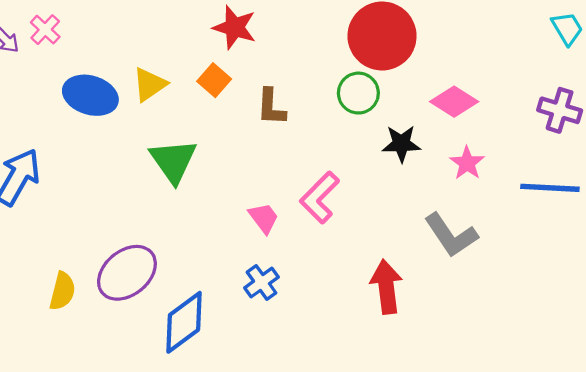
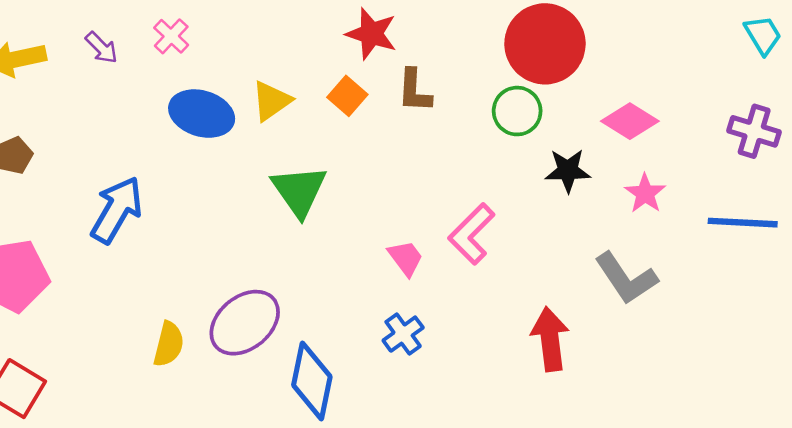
pink cross: (45, 30) -> (171, 36), moved
brown L-shape: (271, 107) -> (414, 91), moved
blue diamond: (184, 322) -> (312, 381), turned -42

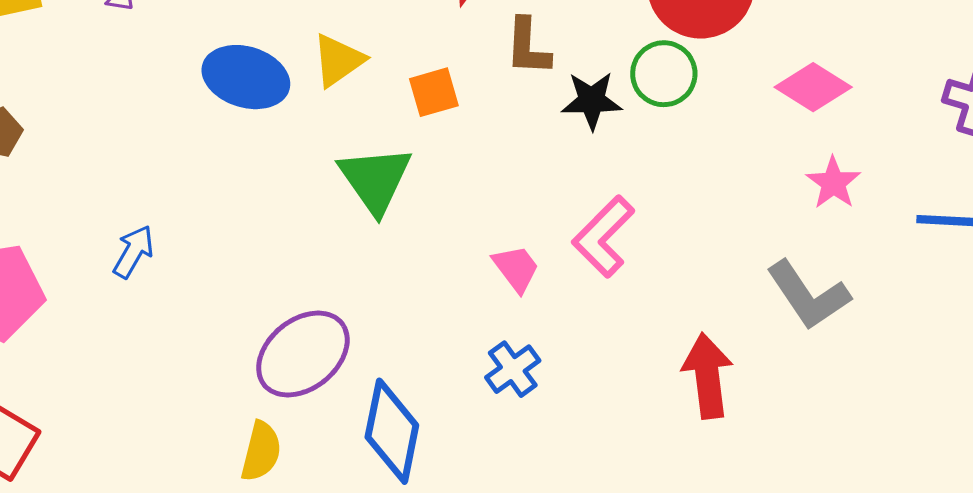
orange square: (347, 96) -> (434, 92), moved, turned 33
black star: (568, 171) -> (592, 101), moved
blue arrow: (117, 210) -> (133, 252), moved, size x0.6
yellow semicircle: (169, 344) -> (261, 451), moved

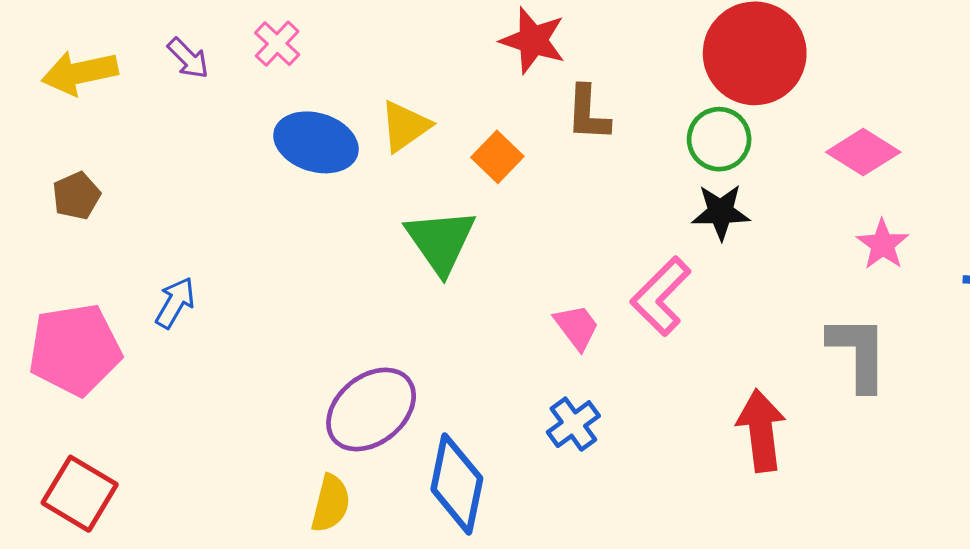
orange square: (434, 92) -> (497, 157), turned -30
black star: (592, 101) -> (721, 212), moved
blue arrow: (133, 252) -> (175, 303), moved
gray L-shape: (808, 295) -> (858, 353), turned -146

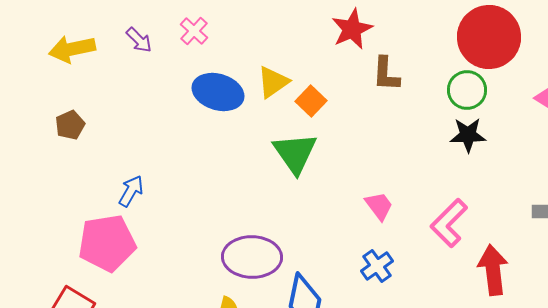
red star: (533, 40) -> (352, 29), turned 30
orange square: (497, 157) -> (311, 101), moved
pink L-shape: (661, 296) -> (449, 223), moved
pink pentagon: (75, 350) -> (107, 243), moved
purple ellipse: (371, 409) -> (252, 257), turned 40

